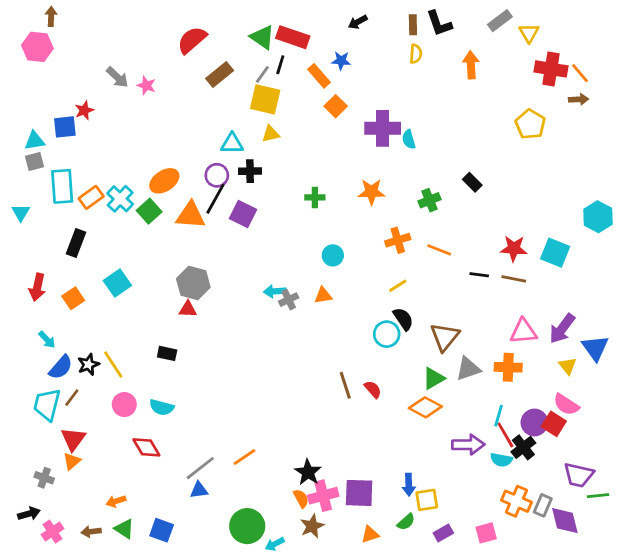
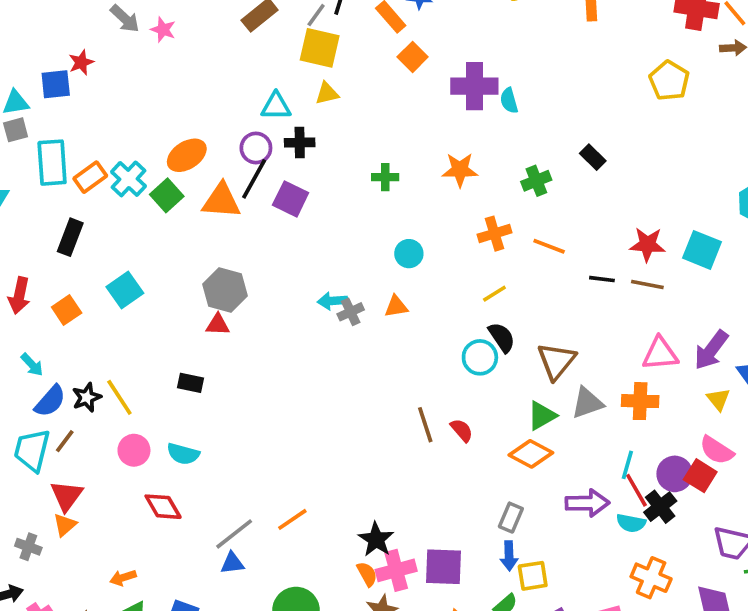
gray rectangle: (543, 505) -> (511, 518), moved

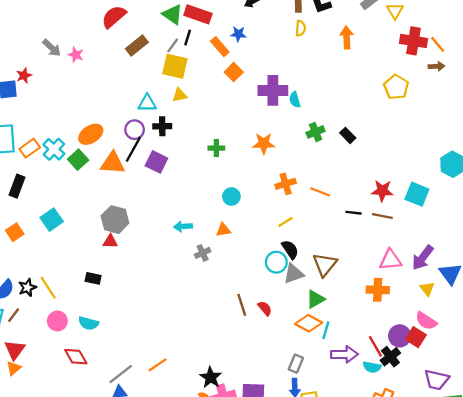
green cross: (536, 181) -> (316, 132), moved
gray cross: (351, 312) -> (203, 253), moved
gray triangle: (587, 403) -> (294, 274), moved
cyan line: (627, 465) -> (326, 330), moved

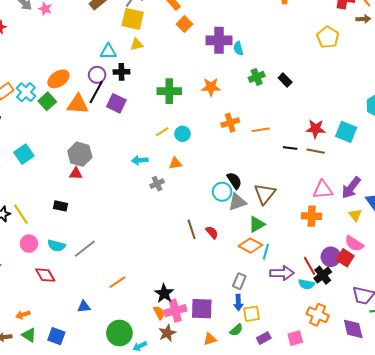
green cross: (216, 148) -> (169, 91), size x1.6
orange line: (320, 192) -> (261, 130), turned -30
yellow line: (286, 222) -> (162, 132), moved
gray line: (121, 374) -> (85, 249), moved

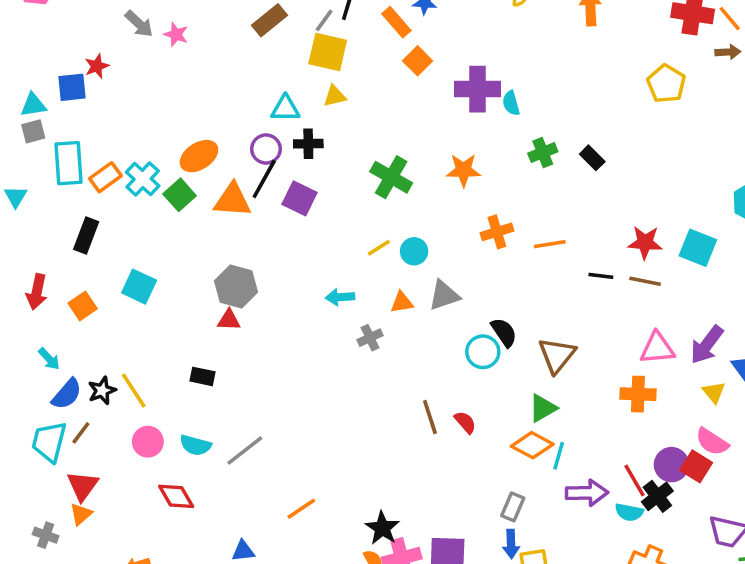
green cross: (169, 91) -> (391, 177), turned 30
cyan square: (24, 154) -> (139, 287), turned -30
gray triangle: (237, 202) -> (444, 295), moved

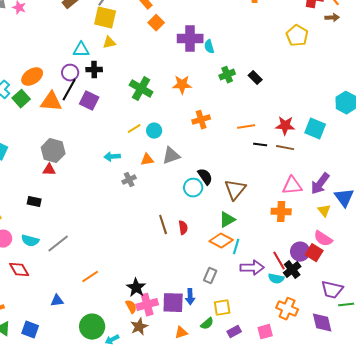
orange line: (550, 244) -> (246, 127), moved
red semicircle: (465, 422) -> (183, 228), turned 32
blue arrow: (511, 544) -> (190, 297), moved

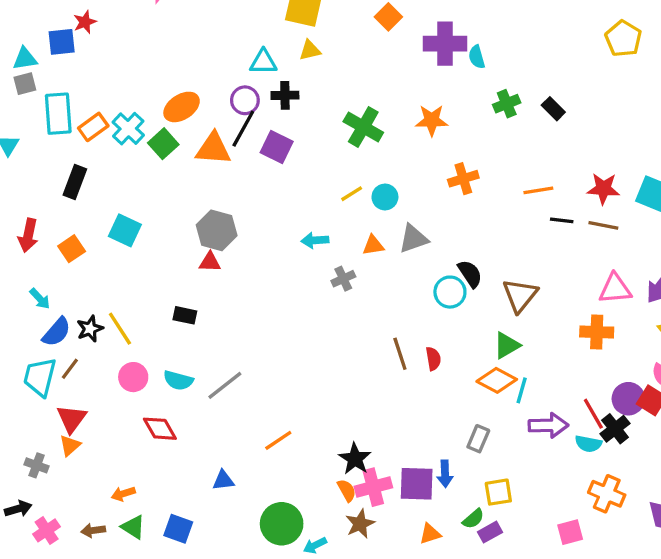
purple rectangle: (234, 332) -> (490, 532), moved

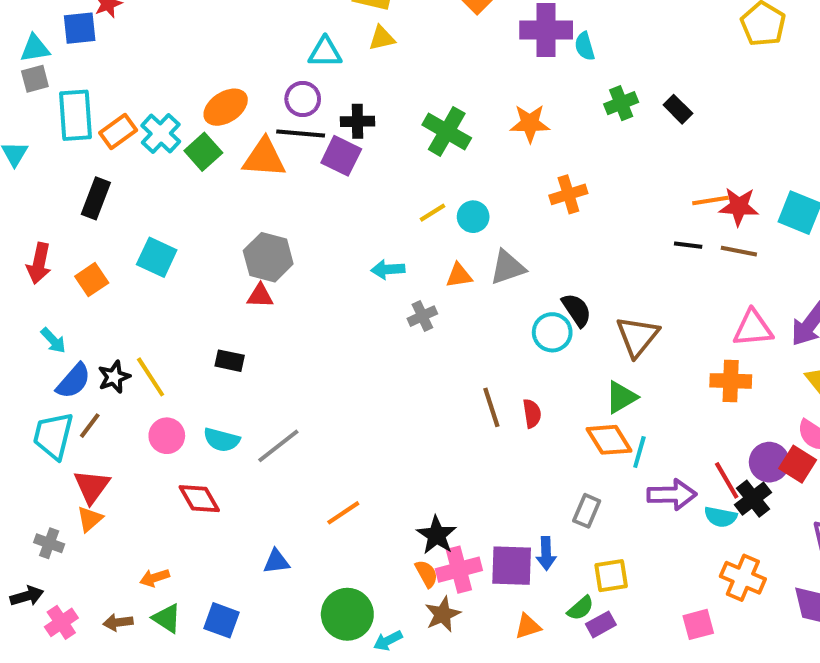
black cross: (285, 95) -> (357, 121), moved
black line: (243, 129) -> (301, 133), turned 66
orange line: (538, 190) -> (710, 200), moved
orange diamond: (497, 380) -> (609, 440), turned 30

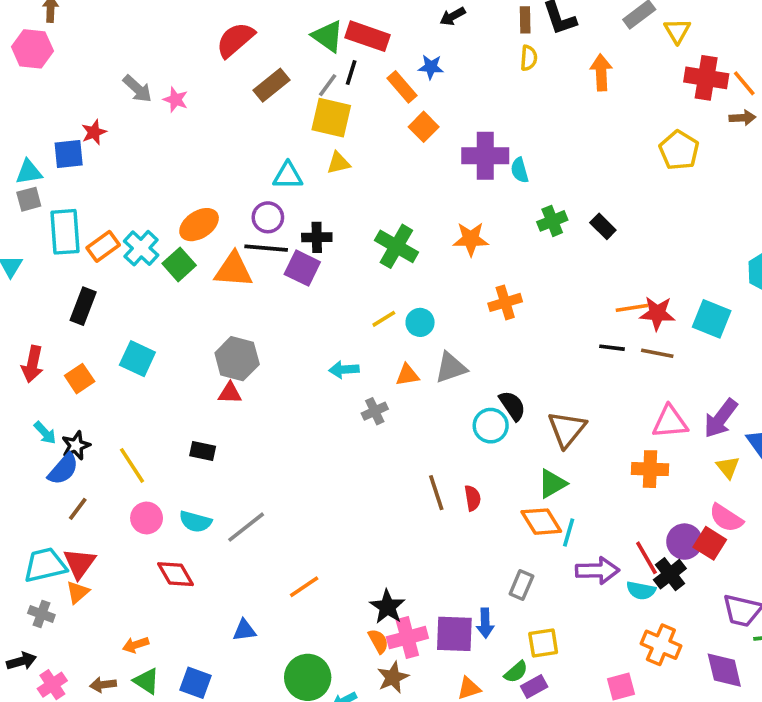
black star: (114, 377) -> (76, 446), moved
cyan trapezoid: (53, 436) -> (45, 565), moved, turned 63

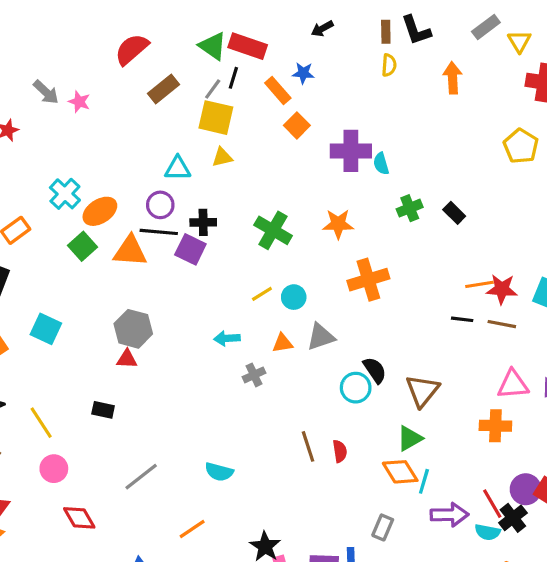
cyan cross: (141, 248) -> (65, 194), moved
orange cross: (505, 302) -> (368, 280), size x1.4
cyan semicircle: (195, 522) -> (219, 472), moved

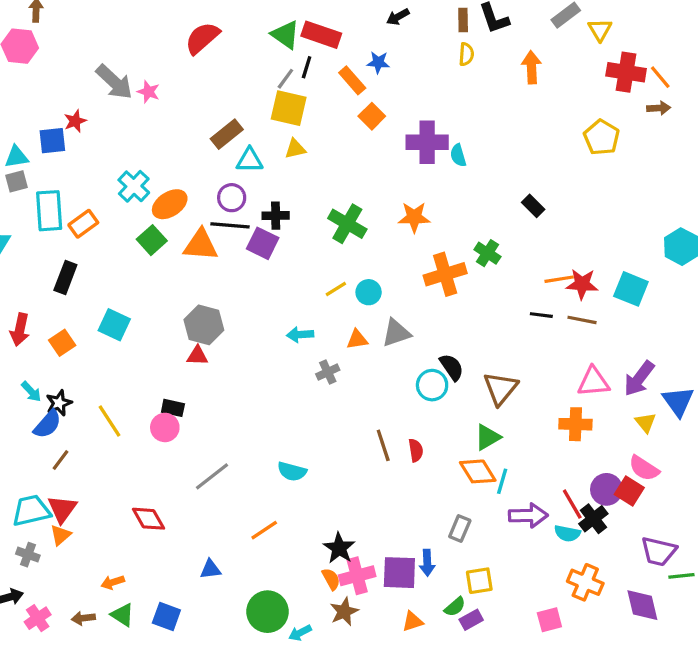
brown rectangle: (163, 89) -> (227, 134), moved
gray arrow: (46, 92) -> (114, 82), size x1.4
green cross: (410, 208) -> (487, 253), moved, turned -35
pink circle: (54, 469) -> (165, 427), moved

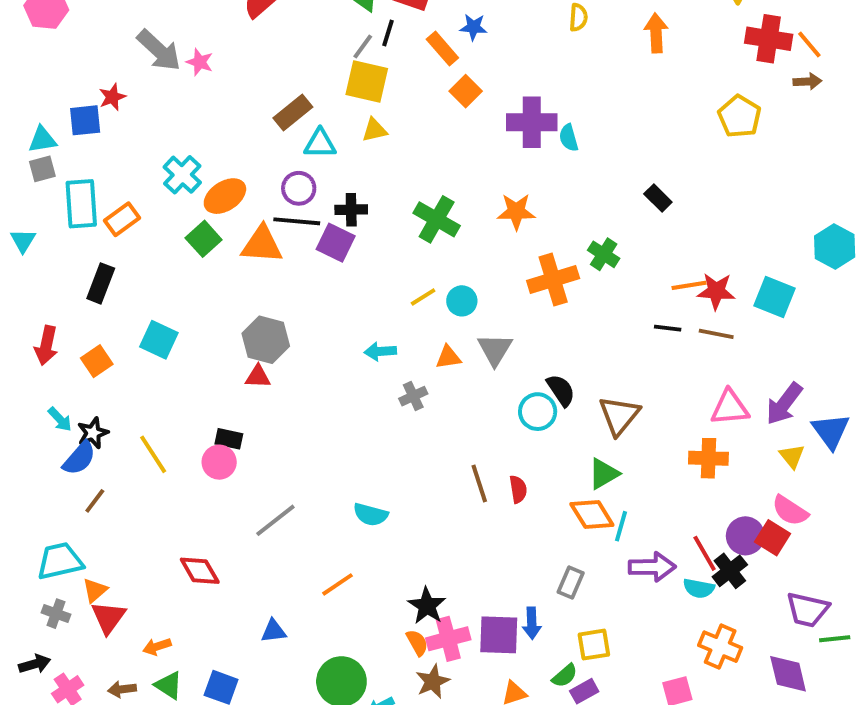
gray triangle: (396, 333) -> (495, 349), turned -40
red triangle: (62, 509) -> (108, 617), moved

